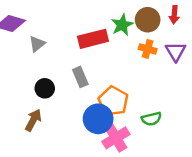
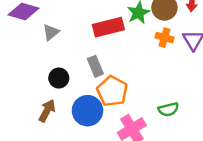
orange pentagon: (113, 101) -> (112, 91), moved
blue circle: (98, 119) -> (87, 111), moved

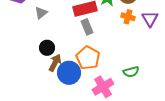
gray rectangle: (95, 66) -> (87, 27), moved
brown arrow: (47, 111) -> (55, 63), moved

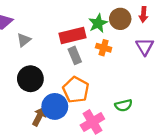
orange cross: (128, 17) -> (104, 48), moved
black circle: (47, 48) -> (30, 79), size x1.5
brown arrow: (55, 63) -> (39, 116), moved

